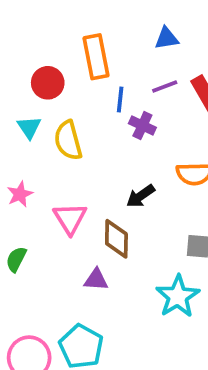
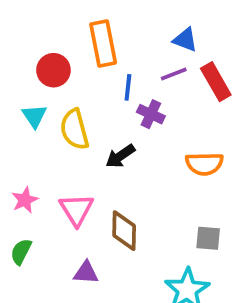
blue triangle: (167, 38) -> (185, 40), moved, turned 30
pink star: (20, 194) -> (25, 200), moved
black arrow: (141, 196) -> (120, 156), moved
purple triangle: (96, 280) -> (86, 273), moved

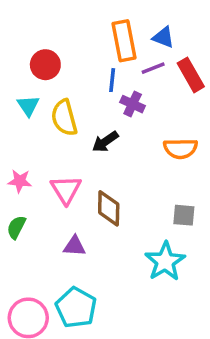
orange rectangle: (103, 43) -> (124, 41), moved
pink star: (25, 200) -> (20, 181), turned 30

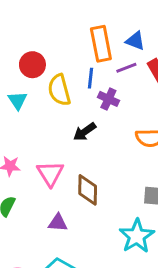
yellow semicircle: (64, 118) -> (59, 90), moved

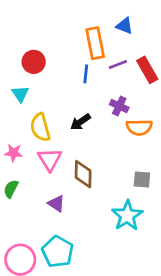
blue triangle: (135, 41) -> (125, 26), moved
yellow semicircle: (59, 90) -> (40, 127), moved
purple cross: (108, 99) -> (119, 106), moved
purple triangle: (58, 223) -> (56, 204), turned 30

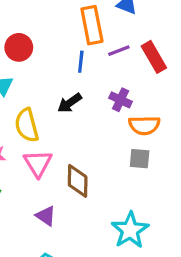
black arrow: (80, 122) -> (70, 103), moved
gray square: (142, 179) -> (140, 159), moved

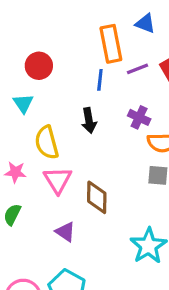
black arrow: (70, 103) -> (89, 121), turned -65

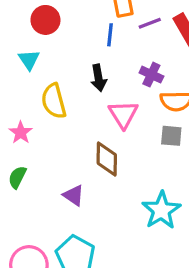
pink star: (15, 172) -> (21, 132), turned 30
pink triangle: (58, 180) -> (123, 114), moved

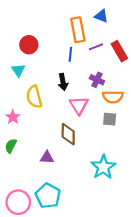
purple triangle: (74, 195) -> (47, 157), turned -32

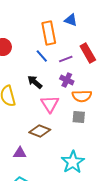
purple line: (96, 47) -> (66, 59), moved
blue line: (70, 54) -> (42, 56), turned -48
black arrow: (63, 82) -> (35, 82), turned 140
brown diamond: (68, 134) -> (40, 131), turned -70

